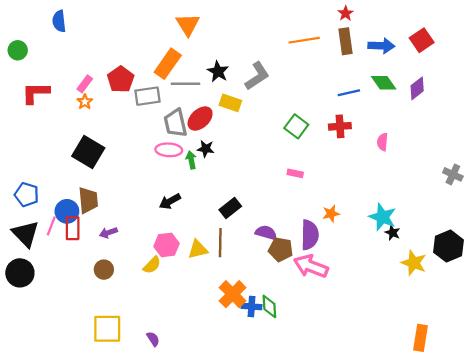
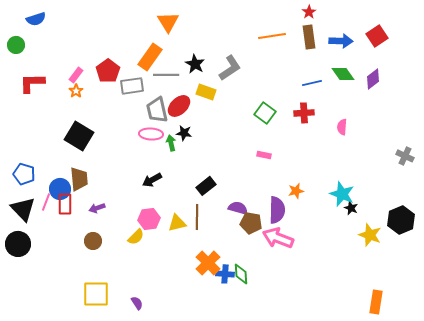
blue semicircle: (59, 21) -> (36, 19), moved, turned -102

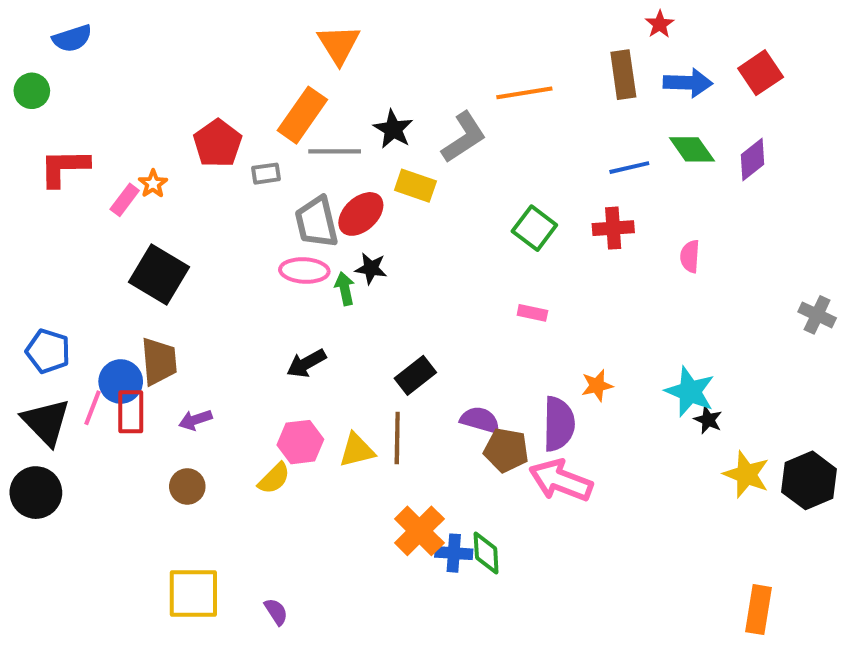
red star: (309, 12) -> (660, 24), moved
orange line: (272, 36) -> (524, 93), moved
pink rectangle: (76, 75) -> (125, 200), moved
gray rectangle: (132, 86) -> (266, 174), size x0.6
black hexagon: (401, 220) -> (809, 480), moved

